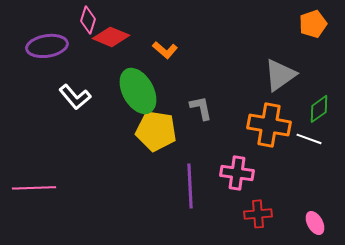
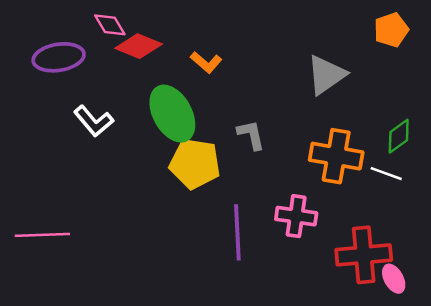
pink diamond: (88, 20) -> (110, 25), turned -48
gray triangle: (280, 75) -> (326, 75), moved
red cross: (258, 214) -> (364, 255), moved, size x1.6

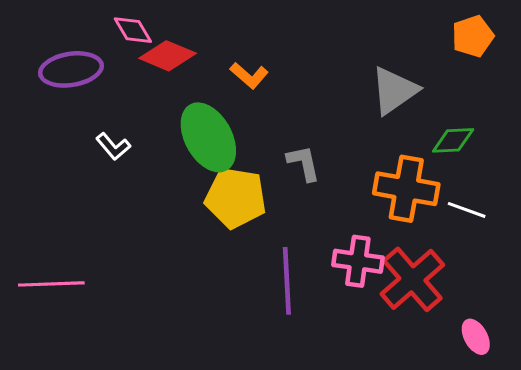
white L-shape: (94, 121) -> (113, 146), size x0.7
green diamond: (399, 136) -> (453, 140), moved, turned 33
red cross: (364, 255) -> (412, 279), moved, turned -36

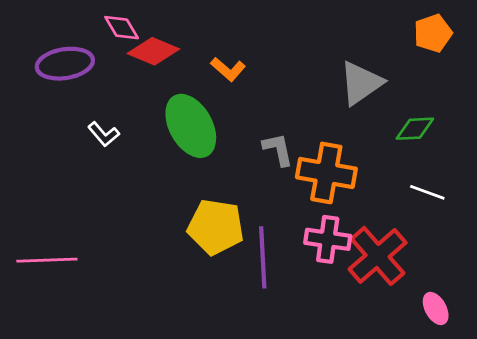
orange cross: (406, 189) -> (326, 173), moved
yellow pentagon: (236, 198) -> (216, 227), moved

